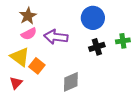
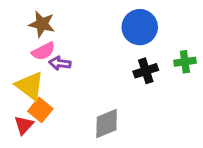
brown star: (28, 16) -> (42, 24), turned -30
purple arrow: (56, 37) -> (60, 63), moved, size x0.6
orange square: (37, 66) -> (40, 110), moved

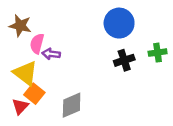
brown star: (42, 24) -> (20, 26), moved
pink semicircle: (43, 51) -> (37, 44), turned 132
gray diamond: (107, 124) -> (72, 105), moved

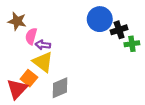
black cross: (124, 60) -> (119, 30), moved
yellow triangle: (25, 73) -> (43, 62), moved
red triangle: (20, 106) -> (17, 89), size x1.5

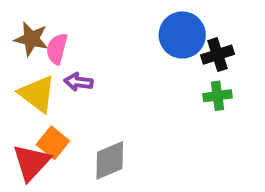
pink semicircle: (31, 36) -> (57, 49), moved
green cross: (132, 44) -> (218, 96), moved
yellow triangle: (43, 62) -> (37, 94), moved

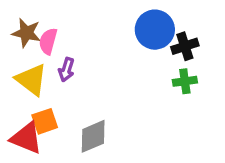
purple arrow: (78, 82) -> (66, 70), turned -80
orange square: (53, 143) -> (45, 121), turned 32
red triangle: (31, 162) -> (26, 138), turned -51

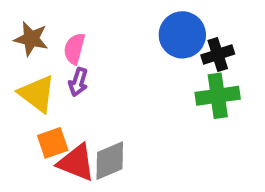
pink semicircle: (48, 41) -> (74, 49), moved
green cross: (185, 81) -> (218, 96), size x1.5
red triangle: (26, 138) -> (76, 163), moved

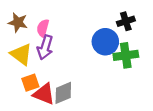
blue circle: (182, 35) -> (105, 42), moved
black cross: (218, 55) -> (126, 21), moved
purple arrow: (78, 82) -> (45, 47), size x1.5

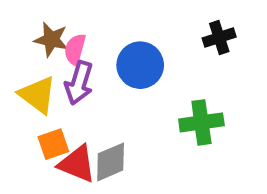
brown star: (18, 22) -> (51, 39), moved
blue circle: (105, 42) -> (140, 65), moved
green cross: (126, 55) -> (201, 122), moved

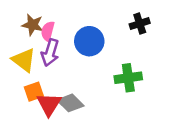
gray diamond: (111, 162) -> (70, 103), turned 68
red triangle: (77, 164) -> (49, 104), turned 40

